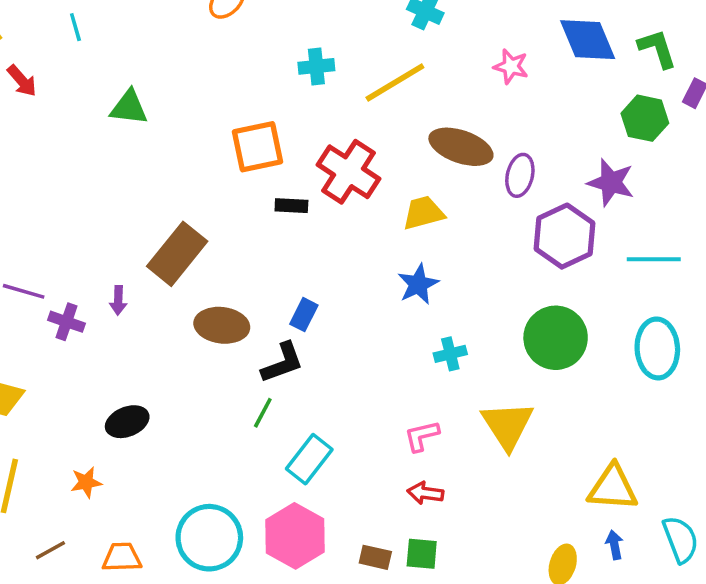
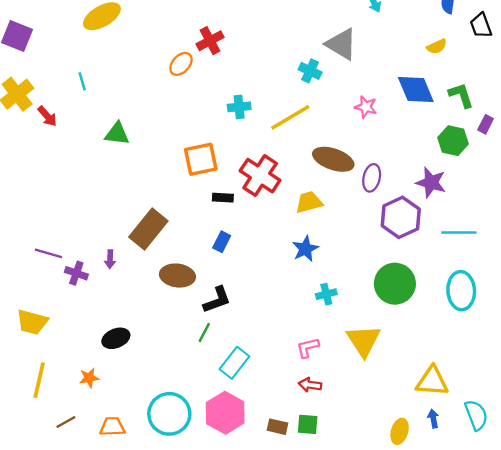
blue rectangle: (304, 315) -> (222, 242), moved

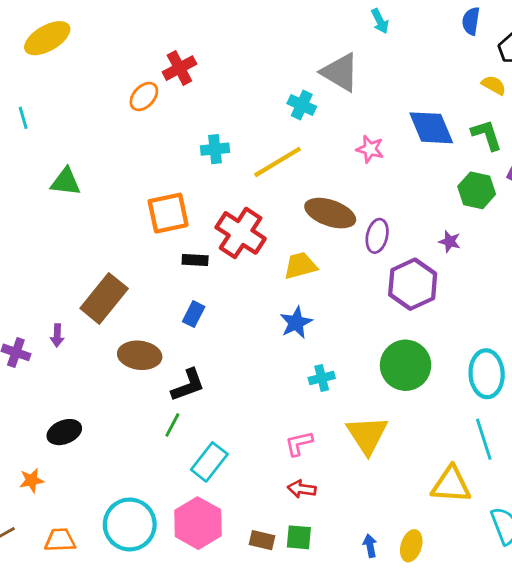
yellow semicircle: (437, 46) -> (494, 85), moved, turned -126
purple star: (431, 183) -> (450, 242), size x0.6
cyan line: (459, 232) -> (484, 439), moved, turned 72
blue arrow: (433, 419) -> (370, 546), moved

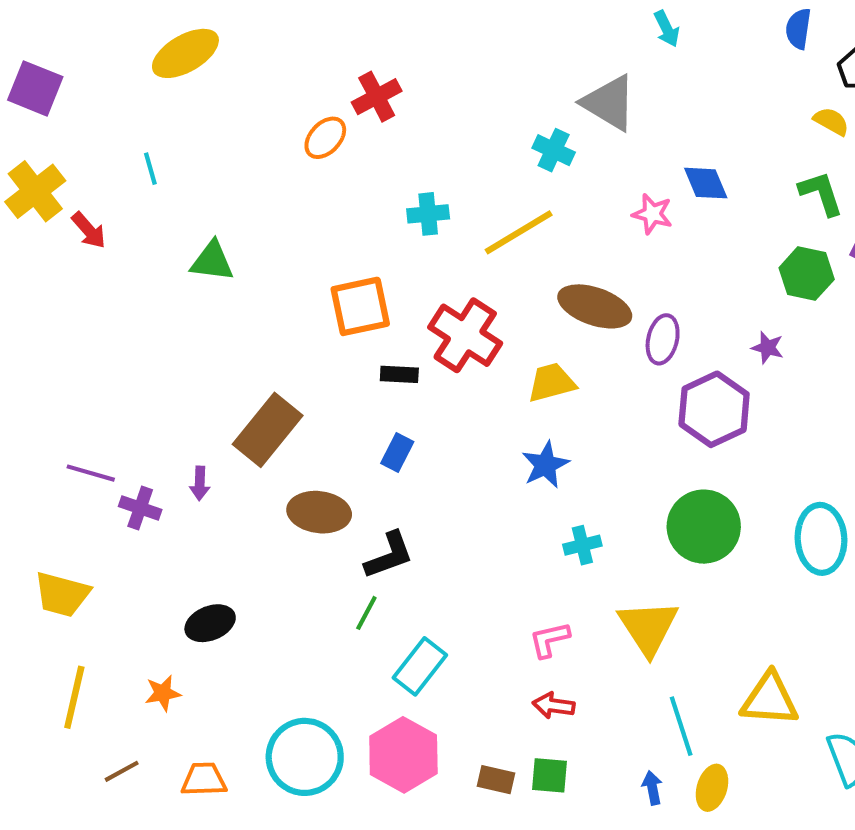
blue diamond: (431, 128) -> (706, 183), moved, size x0.7
cyan line: (484, 439) -> (681, 726), moved

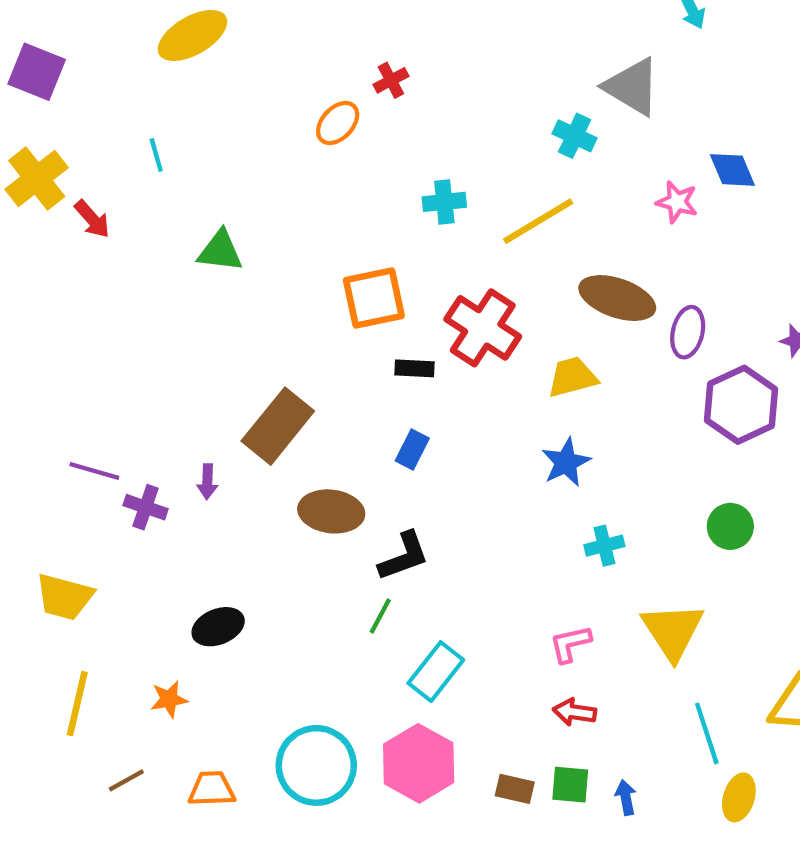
red cross: (377, 97) -> (391, 80), size x0.7
green circle: (704, 527) -> (730, 526), size x0.6
blue arrow: (652, 788) -> (626, 797), moved

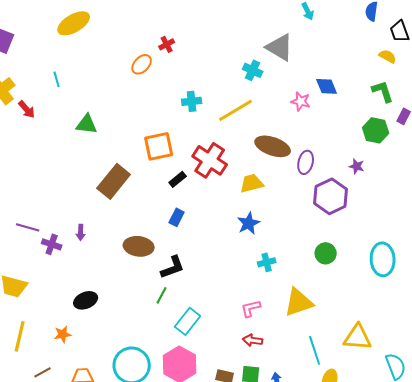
black rectangle: (414, 368) -> (178, 179), turned -42
brown rectangle: (278, 426) -> (114, 181), moved
yellow triangle: (673, 631) -> (299, 302), turned 44

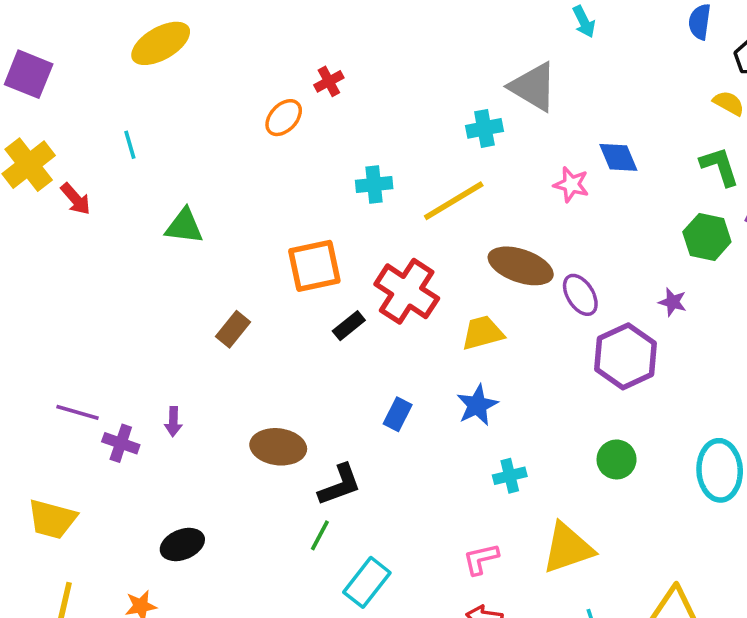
cyan cross: (253, 70) -> (484, 128), turned -36
purple ellipse: (306, 162) -> (580, 295), turned -45
brown rectangle: (114, 181) -> (233, 329), size x0.6
blue rectangle: (177, 217) -> (398, 414), moved

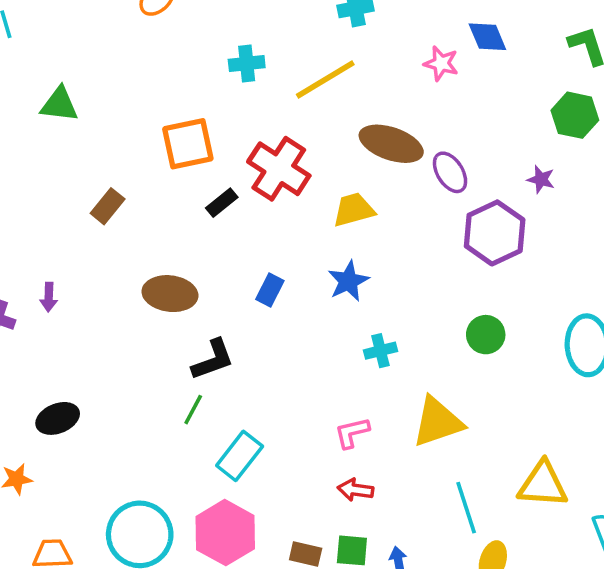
brown ellipse: (278, 447) -> (170, 294), moved

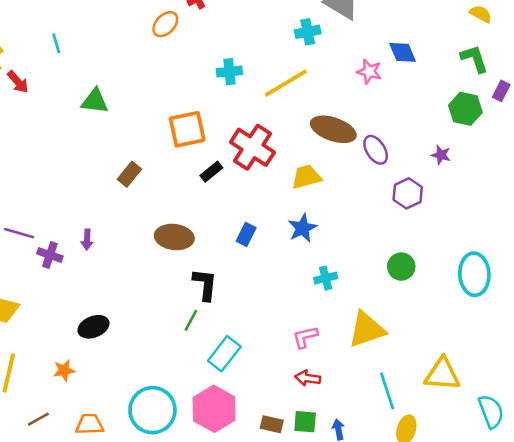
purple hexagon: (495, 233) -> (408, 193), size x0.7
black L-shape: (213, 360) -> (205, 284), turned -64

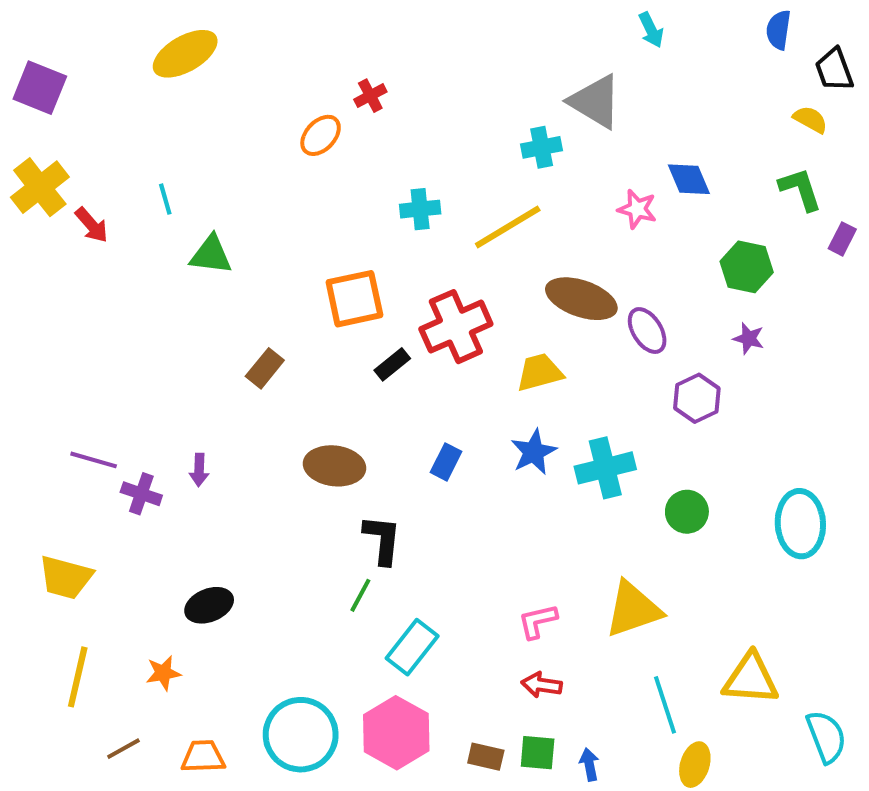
cyan line: (56, 43) -> (165, 199), moved
green hexagon: (465, 109) -> (747, 267), moved
red cross: (252, 147) -> (456, 327), turned 33
cyan cross: (326, 278) -> (605, 468), moved, size x1.6

